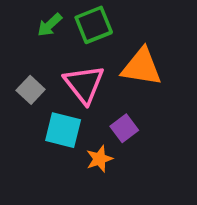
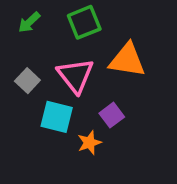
green arrow: (50, 25) -> (29, 22), moved

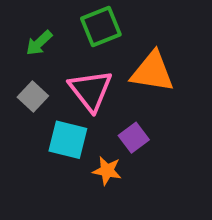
green arrow: (29, 22) -> (39, 43), moved
orange star: (89, 143) -> (107, 171), turned 30

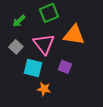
purple square: (134, 138) -> (65, 67), turned -32
orange star: (107, 171) -> (44, 89), moved

